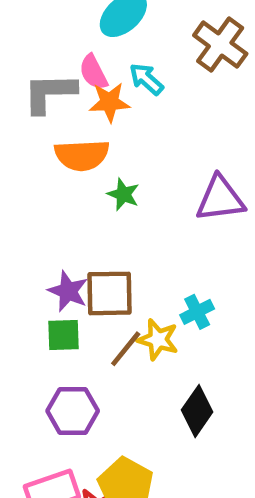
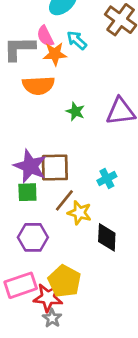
green star: (123, 194) -> (75, 111), moved
purple star: (68, 291) -> (30, 166), size x1.4
yellow star: (158, 340) -> (79, 213), moved
black diamond: (197, 411) -> (107, 237), turned -32

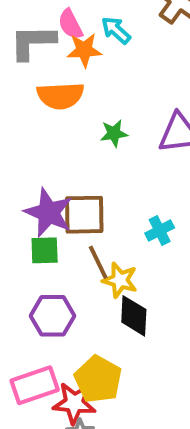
green star: (75, 111) -> (114, 133), turned -30
brown line: (64, 200) -> (98, 262), turned -65
black diamond: (107, 237) -> (134, 316), moved

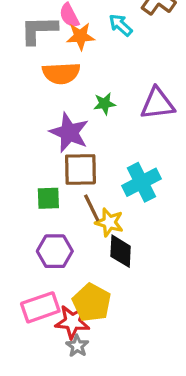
cyan arrow: (116, 30) -> (121, 25), moved
purple star: (49, 213) -> (69, 133), moved
cyan cross: (160, 231) -> (141, 182), size x1.6

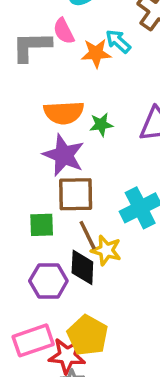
orange star: (80, 36) -> (96, 53), moved
orange semicircle: (61, 73) -> (64, 113), moved
black diamond: (121, 251) -> (82, 267), moved

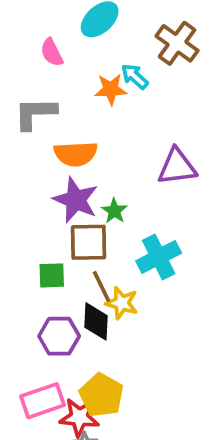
pink semicircle: (64, 31) -> (52, 52), moved
gray L-shape: (31, 46) -> (35, 113), moved
green star: (101, 125) -> (114, 211), moved, turned -30

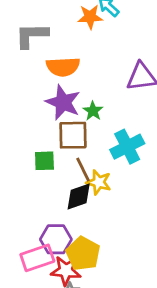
black diamond: (96, 321) -> (79, 197), turned 68
purple hexagon: (59, 336) -> (56, 239), moved

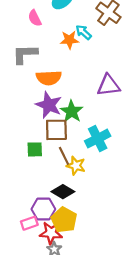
green star: (93, 111) -> (72, 111), size x1.5
black diamond: (79, 197) -> (63, 192), moved, turned 50
pink rectangle: (37, 258) -> (29, 223), size x0.7

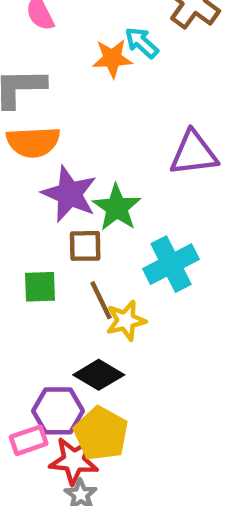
orange semicircle: (49, 78) -> (33, 142), moved
brown square: (56, 130) -> (85, 246), size x0.7
yellow star: (76, 166) -> (126, 321), turned -30

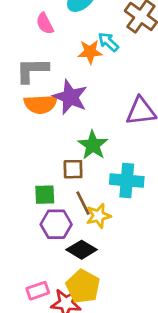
purple star: (69, 194) -> (70, 97), moved
cyan cross: (171, 264) -> (127, 180), turned 32
purple hexagon: (58, 411) -> (56, 224), moved

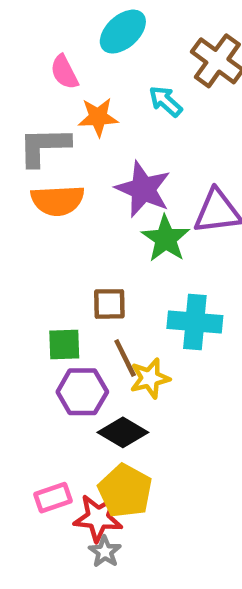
orange star: (90, 52) -> (98, 117), moved
purple star: (70, 97) -> (143, 189), moved
green star: (93, 145) -> (166, 239), moved

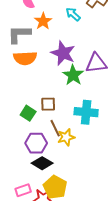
orange star: (98, 117) -> (43, 21), turned -30
green square: (64, 345) -> (28, 113), moved, turned 35
black diamond: (123, 432) -> (42, 163), moved

